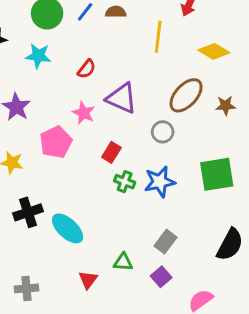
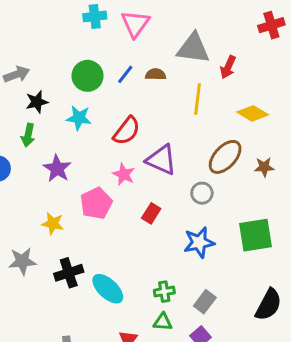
red semicircle: (87, 69) -> (127, 131), size x1.5
green cross: (125, 182) -> (164, 292), moved, turned -30

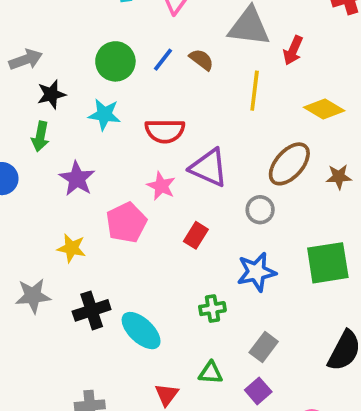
brown semicircle: (156, 74) -> (201, 60), turned 36
red semicircle: (127, 131) -> (165, 131), turned 52
green cross: (164, 292) -> (212, 309), moved

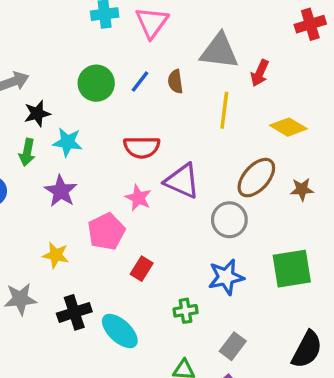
brown semicircle: (201, 60) -> (175, 81), turned -135
cyan star: (104, 115) -> (68, 142), moved
gray circle: (260, 210) -> (229, 220), size x1.4
red rectangle: (196, 235) -> (142, 269), moved

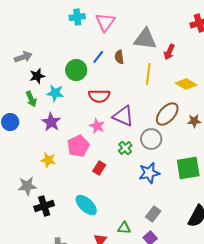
green circle: (96, 83) -> (76, 70), moved
green arrow: (27, 152) -> (31, 99), turned -35
green cross: (186, 311) -> (125, 148), moved, turned -32
black cross: (74, 312) -> (44, 206), moved

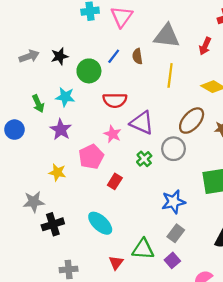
red arrow: (169, 52) -> (205, 46), moved
black star: (37, 76) -> (60, 56), moved
blue star: (149, 173) -> (173, 202), moved
green triangle: (124, 228) -> (143, 249), size x1.5

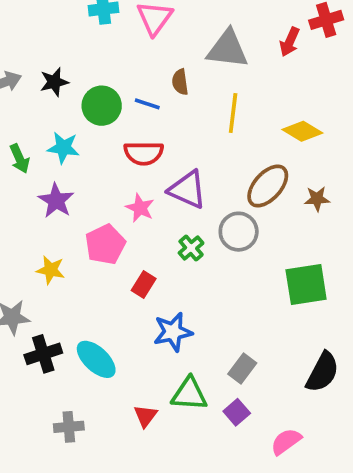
red arrow: (205, 46) -> (290, 42), moved
blue line: (114, 56) -> (147, 104), moved, turned 70
blue star: (173, 202) -> (173, 332), moved
cyan ellipse: (100, 223) -> (96, 359), moved

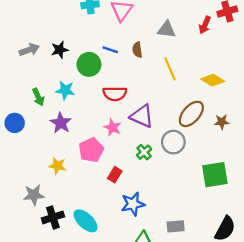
gray triangle: (228, 49) -> (167, 29), size x0.7
blue line: (147, 104) -> (110, 50), moved
yellow line: (233, 113) -> (170, 69), turned -30
gray rectangle: (242, 368) -> (176, 226), turned 48

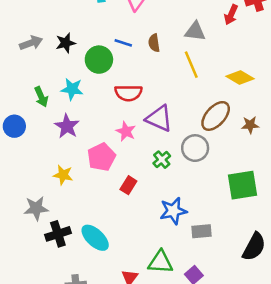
gray triangle: (167, 29) -> (195, 31), moved
blue star: (133, 204) -> (173, 211), moved
gray rectangle: (176, 226) -> (201, 231), moved

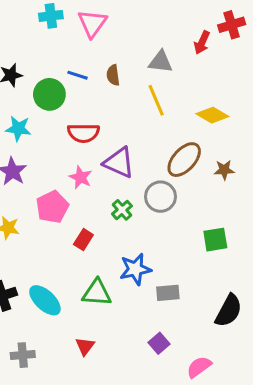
green square: (243, 185) -> (215, 240), size x0.7
green triangle: (160, 262) -> (97, 293), moved

